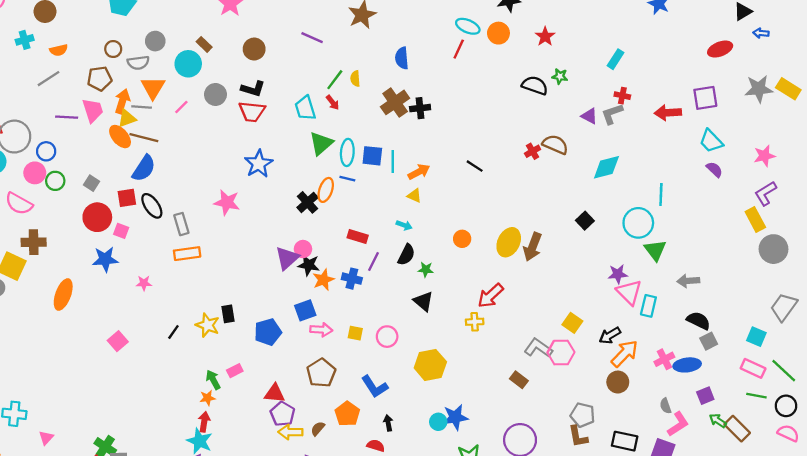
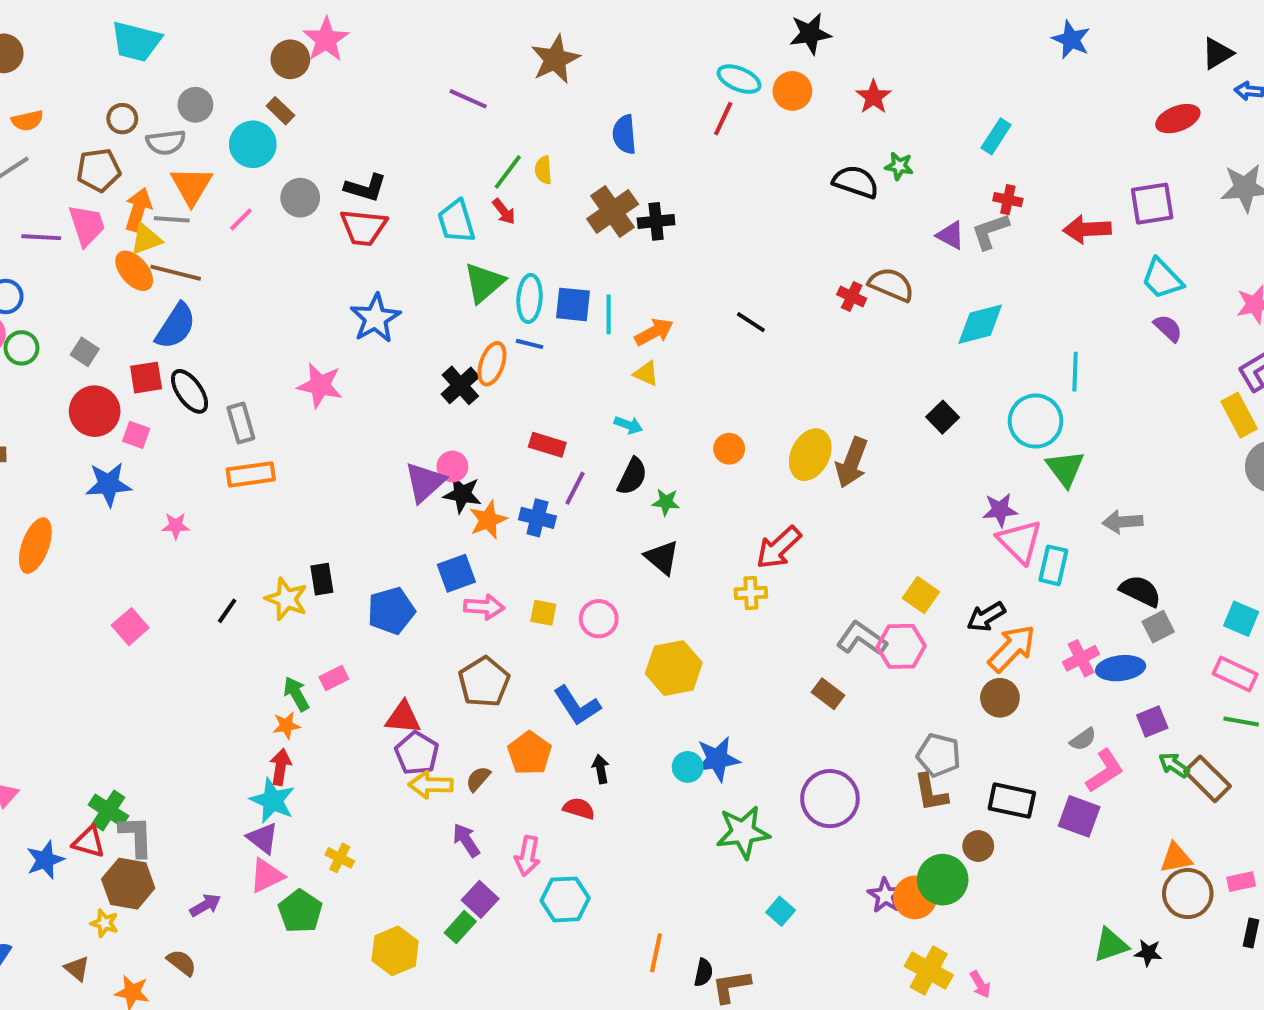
brown circle: (254, 49) -> (290, 59), moved
red cross: (533, 151) -> (852, 296), turned -35
gray semicircle: (666, 406) -> (1083, 739), turned -105

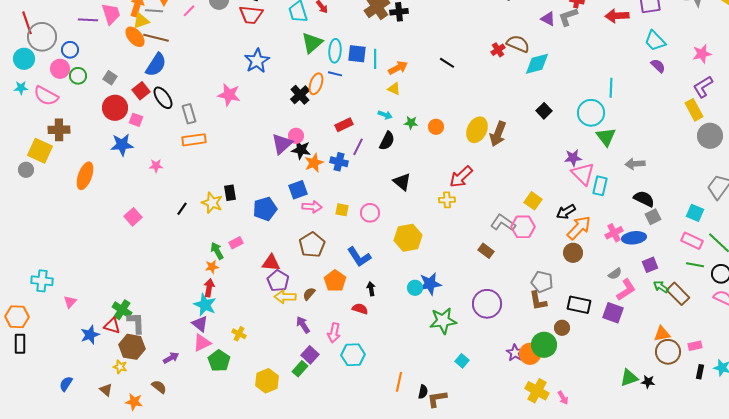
red cross: (852, 296) -> (498, 50), turned 32
cyan diamond: (980, 324) -> (537, 64), moved
red square: (146, 378) -> (141, 91), turned -30
red rectangle: (547, 445) -> (344, 125), turned -42
green star: (666, 502) -> (411, 123), moved

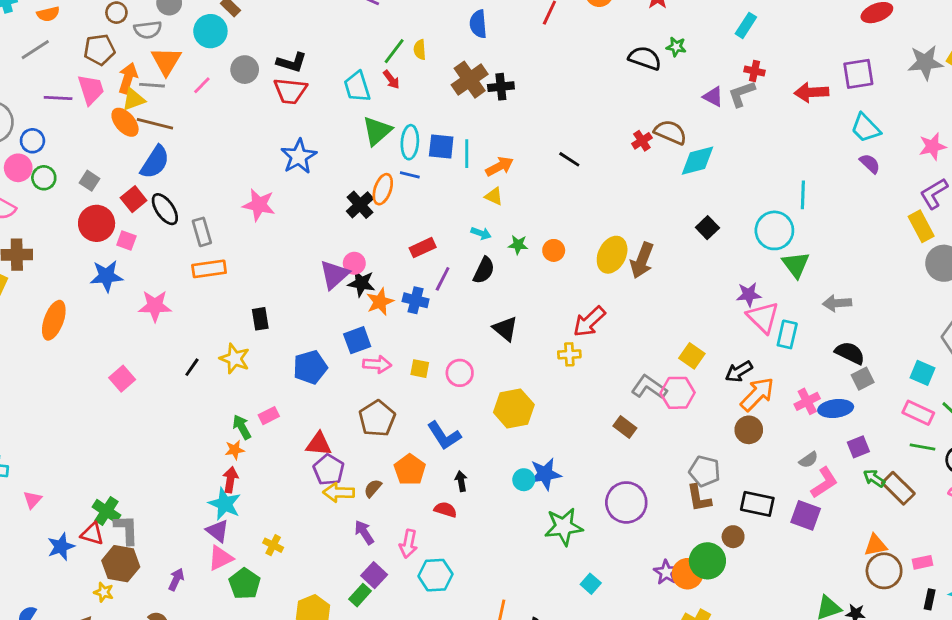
pink star: (156, 166) -> (155, 306), size x1.6
black rectangle: (230, 193) -> (260, 319), moved
purple arrow: (171, 358) -> (176, 579), turned -35

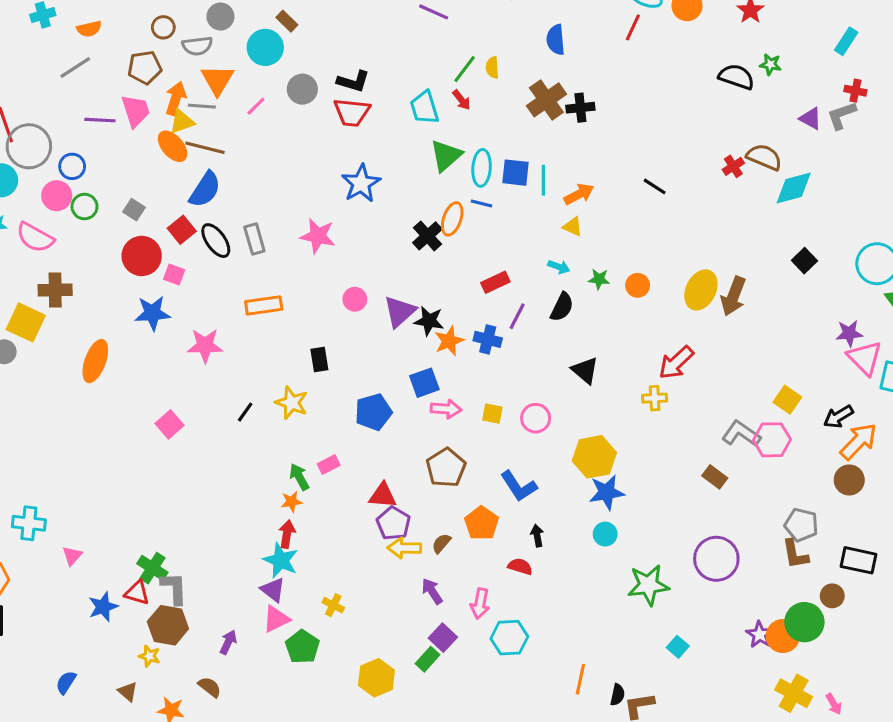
gray rectangle: (202, 232) -> (254, 239), moved
pink circle: (354, 263) -> (355, 299), moved
blue star: (545, 474) -> (607, 492), moved

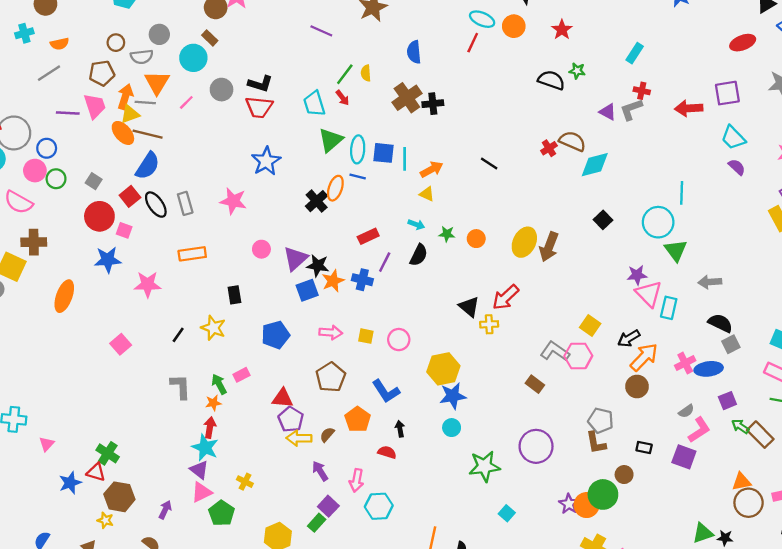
black triangle: (585, 370) -> (469, 307), moved
blue square: (424, 383) -> (307, 290), moved
black rectangle: (858, 560) -> (644, 448), size x0.6
gray L-shape: (174, 588) -> (180, 386), moved

